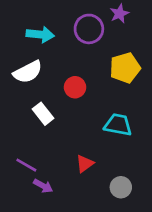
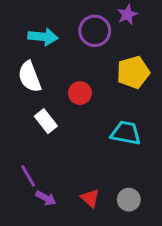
white semicircle: (28, 72) -> (30, 77), turned 96
red triangle: (85, 164) -> (90, 198), moved, turned -42
purple line: (26, 165) -> (28, 176), turned 30

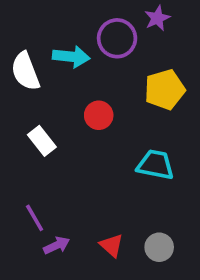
cyan arrow: (43, 37) -> (71, 57), moved
white semicircle: (30, 77) -> (25, 71), moved
white rectangle: (46, 121) -> (42, 141), moved
purple arrow: (46, 198) -> (57, 245), turned -54

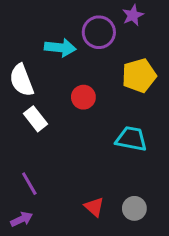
white semicircle: (25, 71) -> (22, 80), moved
purple arrow: (57, 245) -> (22, 219), moved

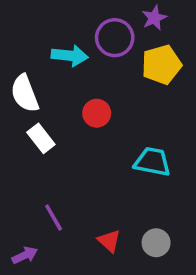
yellow pentagon: (139, 76) -> (161, 65), moved
purple line: (29, 184) -> (54, 218), moved

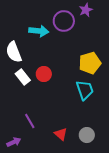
yellow pentagon: (161, 65) -> (90, 63), moved
red circle: (97, 113) -> (44, 74), moved
cyan trapezoid: (152, 162) -> (85, 90), turned 60

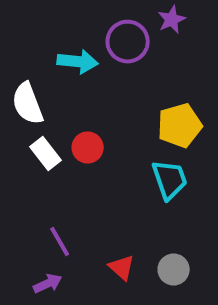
purple arrow: (14, 142) -> (48, 283), moved

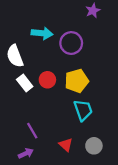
purple circle: (128, 42) -> (71, 43), moved
yellow pentagon: (180, 126) -> (77, 81), moved
cyan trapezoid: (170, 179) -> (83, 110), moved

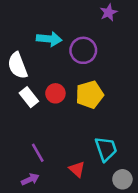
cyan trapezoid: (83, 110) -> (106, 149), moved
gray circle: (94, 146) -> (122, 179), moved

